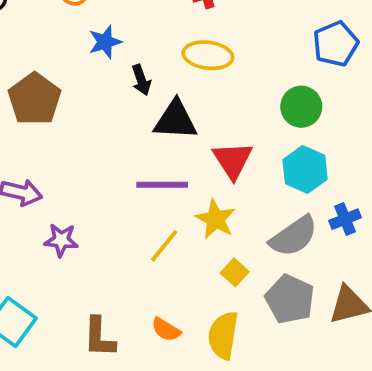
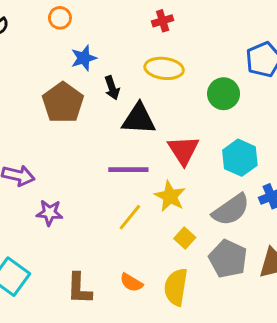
brown pentagon: (35, 99) -> (63, 103), moved
green circle: (301, 107) -> (224, 94), moved

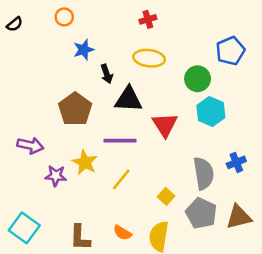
brown pentagon: (63, 103) -> (75, 109), moved
cyan hexagon: (240, 158) -> (211, 111), moved
yellow star: (170, 196) -> (85, 162), moved
gray semicircle: (231, 210) -> (204, 173), turned -64

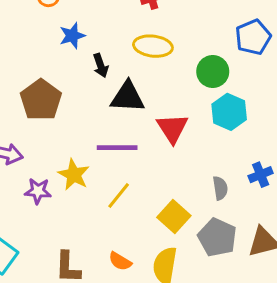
brown pentagon: (75, 109) -> (41, 100), moved
gray semicircle: (204, 173) -> (220, 188), size x0.6
yellow square: (166, 196) -> (174, 216), size x1.5

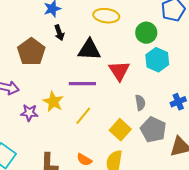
black arrow: (101, 66) -> (59, 33), moved
gray semicircle: (220, 188) -> (140, 103), moved
gray pentagon: (217, 237) -> (153, 130), moved

